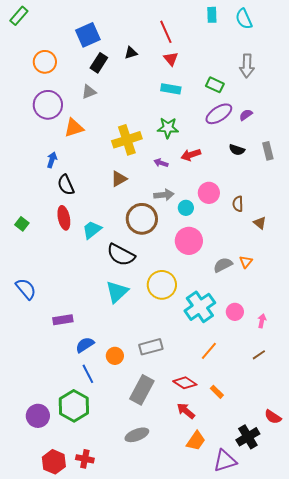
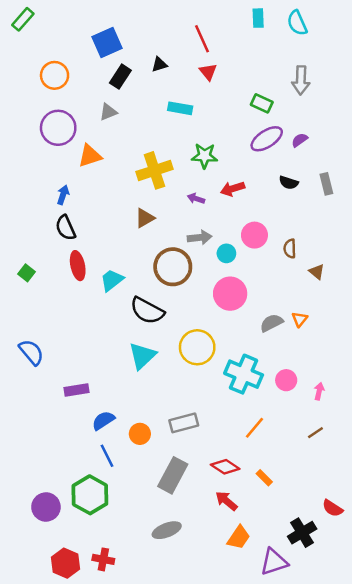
cyan rectangle: (171, 89) -> (180, 108), moved
black semicircle: (66, 185) -> (65, 228), moved
cyan cross: (200, 307) -> (244, 374), turned -32

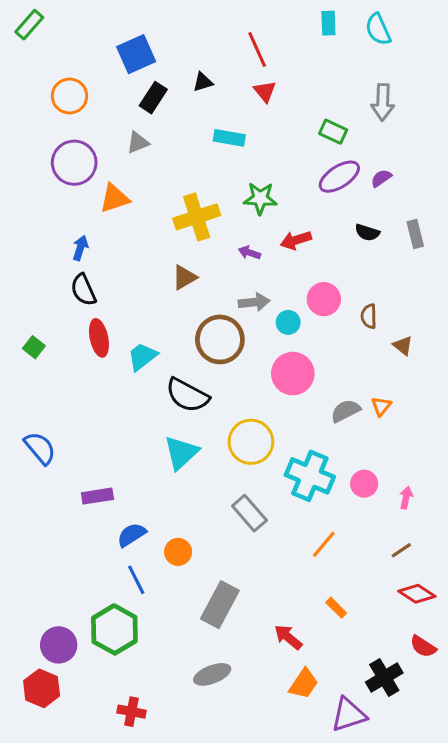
gray rectangle: (184, 423) -> (249, 513), moved, turned 64
red diamond: (225, 467) -> (417, 594), moved
red hexagon: (65, 563) -> (42, 688), moved

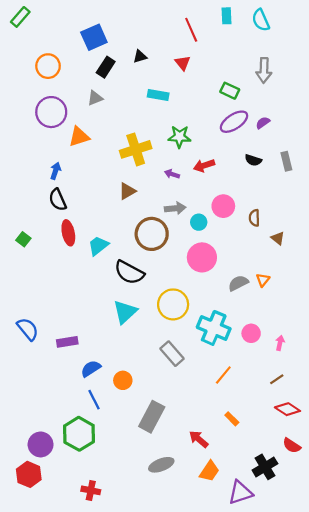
red line: (257, 49) -> (191, 30), moved
blue semicircle: (40, 448) -> (28, 329), moved
gray ellipse: (212, 674) -> (161, 465), moved

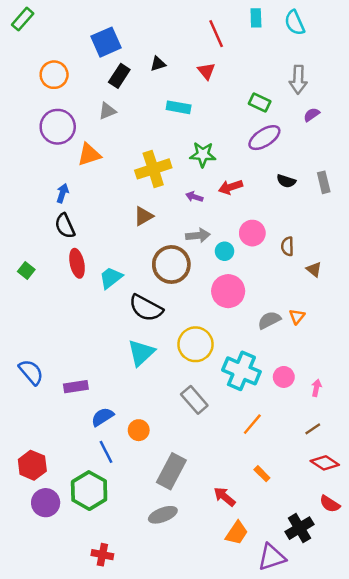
purple semicircle: (263, 123) -> (312, 115), moved
gray ellipse: (161, 465) -> (163, 515), moved
red hexagon: (29, 474) -> (32, 465), moved

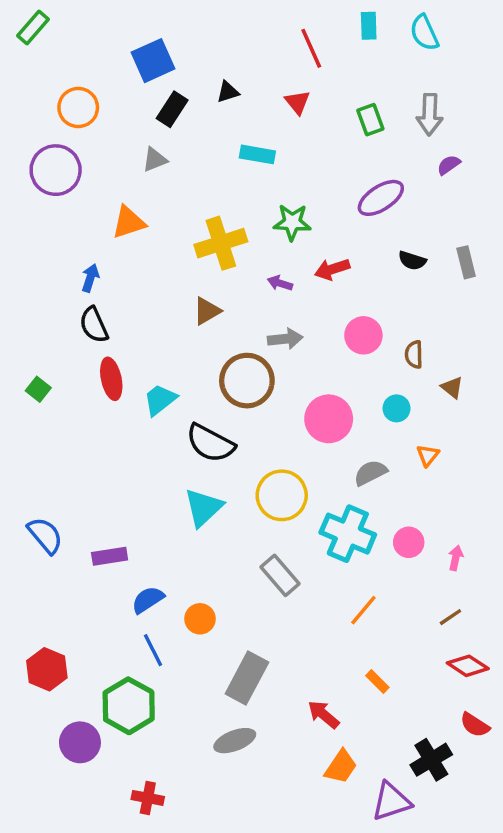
green rectangle: (260, 103) -> (370, 120), moved, turned 45
purple circle: (58, 127) -> (56, 170), moved
cyan circle: (225, 251) -> (397, 408), moved
gray semicircle: (269, 320) -> (370, 473), moved
purple circle: (46, 503) -> (80, 742), moved

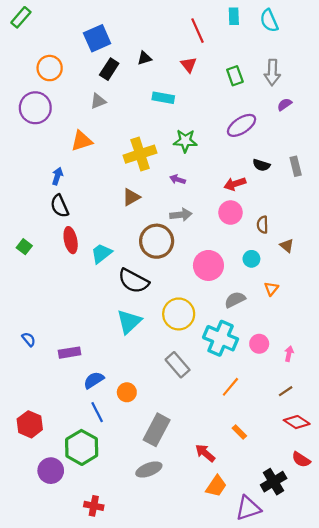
red arrow: (332, 269) -> (235, 184), moved
blue semicircle: (45, 535) -> (29, 339), size x0.6

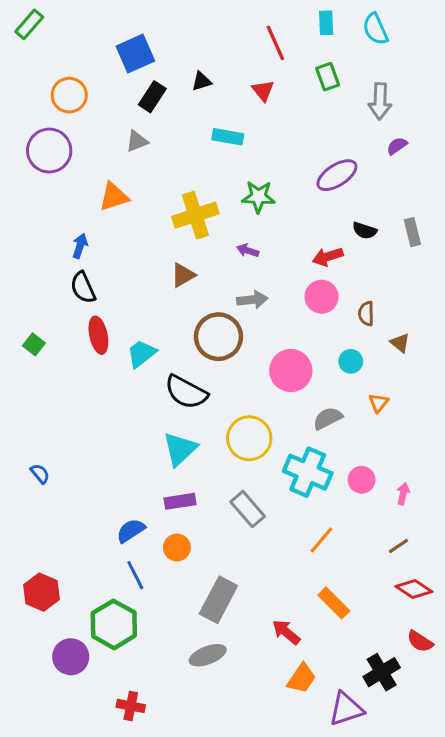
green rectangle: (235, 76) -> (328, 77), moved
purple rectangle: (69, 353) -> (180, 501), moved
orange rectangle: (239, 432) -> (334, 603), size x1.5

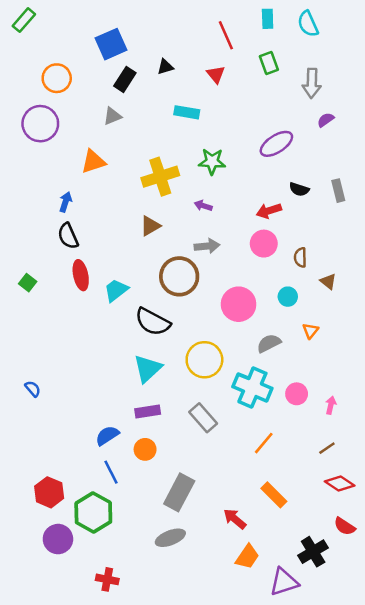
red hexagon: (42, 592) -> (49, 492), moved

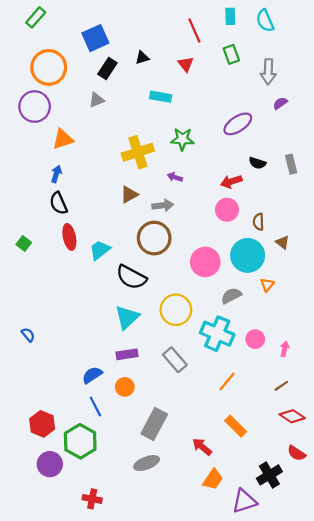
green rectangle: (24, 20) -> (36, 17), moved
orange circle: (57, 78) -> (49, 67), size x1.4
orange triangle: (93, 162) -> (63, 139), moved
gray arrow: (207, 246) -> (163, 205), moved
cyan circle: (288, 297) -> (248, 255), size x2.0

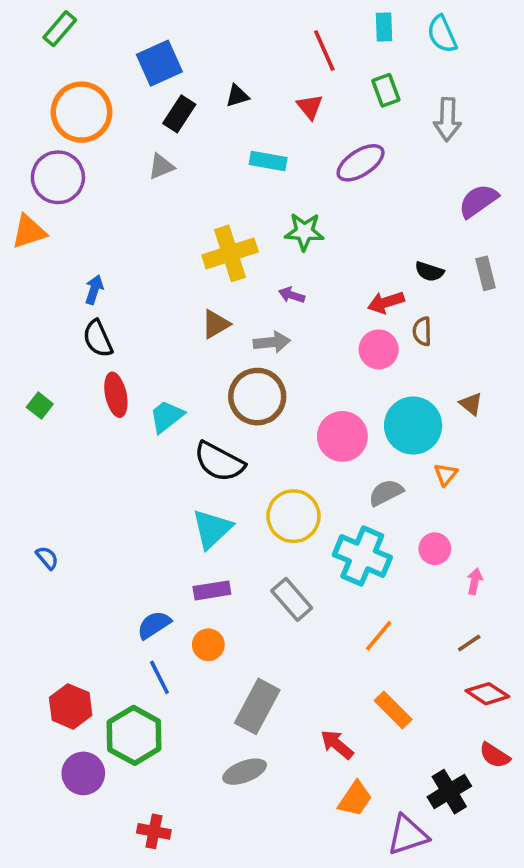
purple semicircle: (280, 103) -> (478, 201), moved, size x1.6
purple ellipse: (238, 124) -> (361, 163), moved
orange triangle: (63, 139) -> (29, 232), moved
brown semicircle: (258, 222) -> (422, 331), moved
pink circle: (255, 339) -> (435, 549), moved

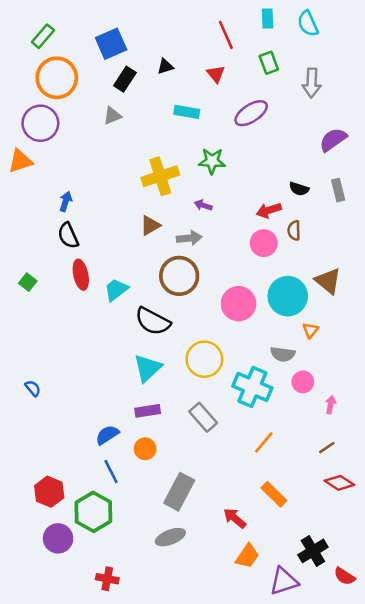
green rectangle: (60, 29) -> (43, 36), moved
brown triangle: (471, 404) -> (328, 281), size x1.6
gray semicircle: (386, 493) -> (283, 354), moved, turned -145
red semicircle: (495, 755) -> (344, 576), moved

